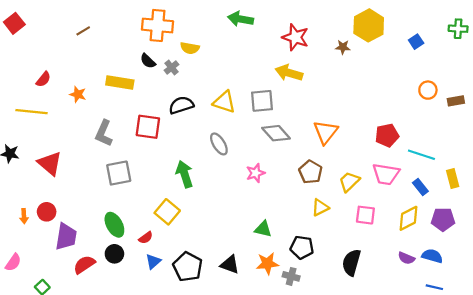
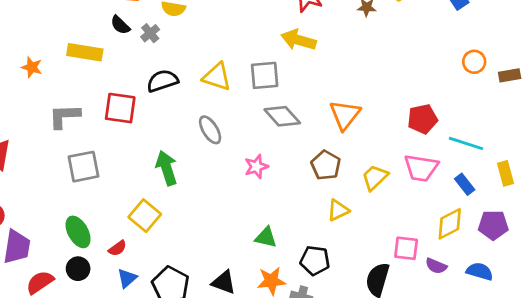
gray L-shape: (104, 133) -> (64, 116), turned 64
pink square: (365, 215) -> (406, 248), moved
purple semicircle: (406, 258) -> (436, 266), moved

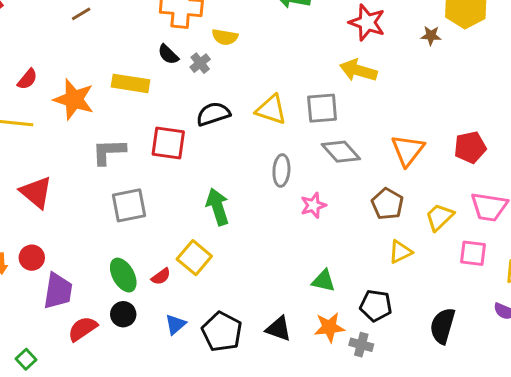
orange star: (32, 67) -> (74, 99), size x1.8
red pentagon: (422, 119) -> (470, 147), moved
gray ellipse: (210, 130) -> (281, 171), moved, turned 36
red semicircle: (118, 248) -> (161, 276), moved
pink square: (406, 248) -> (473, 253), moved

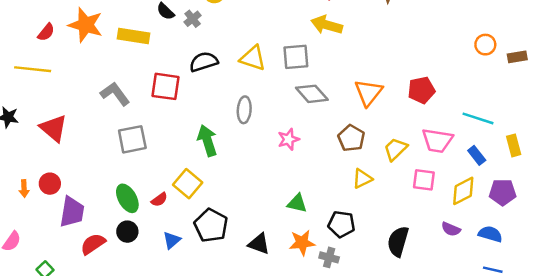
orange star: (74, 99) -> (86, 25), moved
gray L-shape: (109, 152) -> (115, 94), turned 56
gray ellipse: (281, 171) -> (244, 110), moved
black pentagon: (222, 332) -> (211, 225), moved

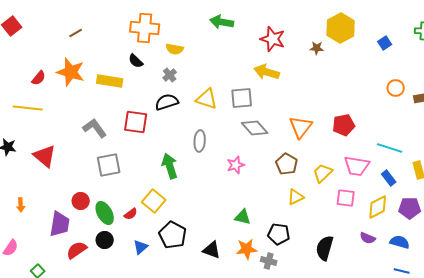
gray cross: (193, 19) -> (170, 75), moved
red circle: (50, 184) -> (81, 201), moved

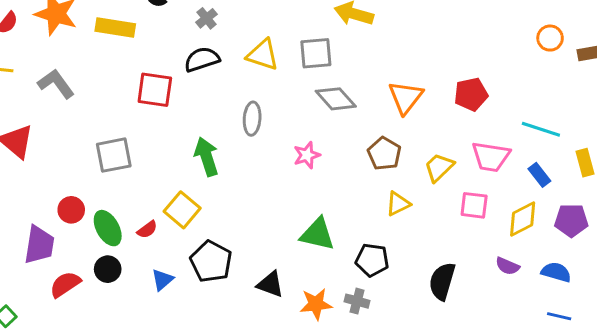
gray L-shape: (95, 128) -> (56, 84), moved
green triangle: (243, 217) -> (317, 234), size x1.4
orange star: (247, 249) -> (316, 304), moved

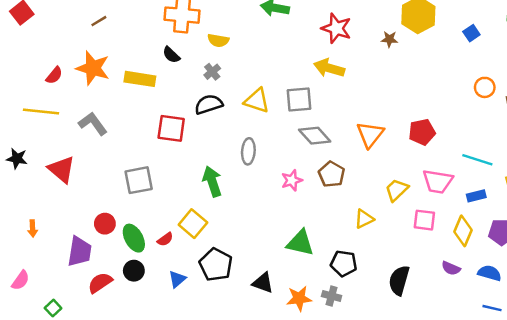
brown pentagon: (384, 154) -> (332, 174), moved
blue rectangle: (539, 175) -> (476, 196), turned -66
yellow diamond: (523, 219) -> (463, 231), turned -40

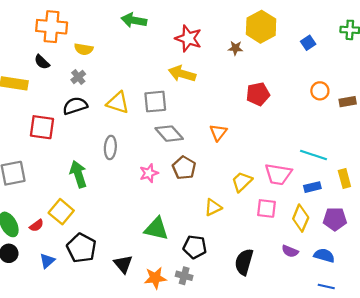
red pentagon: (422, 132) -> (258, 94), moved
orange triangle: (370, 134) -> (218, 133), size x0.7
black triangle: (263, 283) -> (123, 264), turned 30

